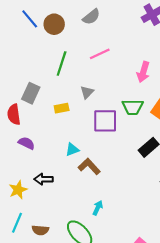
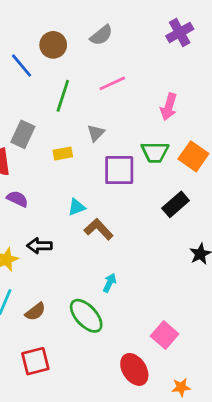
blue line: (30, 19) -> (22, 66), moved
brown semicircle: (40, 230) -> (35, 312), turned -42

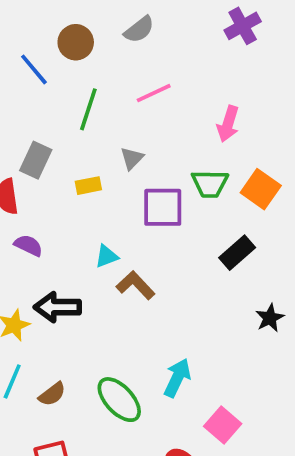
black arrow: (39, 246) -> (58, 307), size x1.4
cyan arrow: (110, 283) -> (177, 378), moved, size x1.5

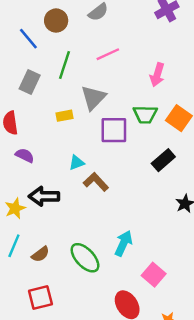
gray triangle: (132, 158) -> (93, 98), size x1.6
gray rectangle: (36, 160) -> (30, 82), moved

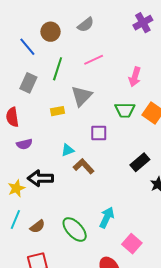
purple square: (114, 130) -> (99, 133), moved, size x0.7
purple semicircle: (25, 155) -> (24, 144), turned 140
black rectangle: (163, 160) -> (140, 162), moved

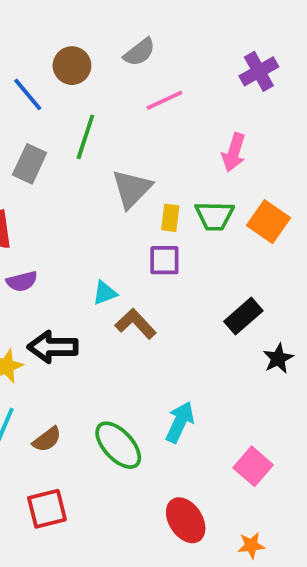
purple cross: (143, 23) -> (259, 71), moved
pink line: (94, 60) -> (164, 100), moved
yellow rectangle: (58, 111) -> (170, 218), moved, turned -72
pink square: (132, 244) -> (253, 466), moved

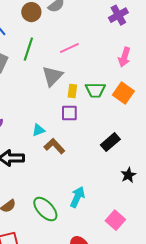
brown circle: (72, 66) -> (31, 12), moved
pink line: (164, 100) -> (69, 48), moved
pink arrow: (234, 152) -> (124, 57), moved
black star: (278, 358) -> (128, 175), moved

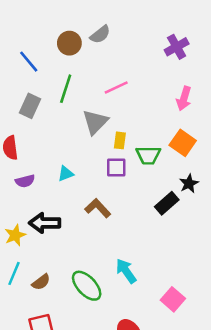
green trapezoid: (95, 90) -> (148, 155), moved
cyan triangle: (38, 130) -> (66, 174), moved
black star: (128, 175) -> (189, 184), moved
cyan arrow: (77, 197) -> (126, 271), turned -60

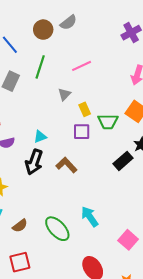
gray triangle: (95, 122) -> (64, 94), size x0.6
yellow rectangle: (120, 140) -> (85, 109), turned -32
black arrow: (45, 223) -> (34, 162), moved, turned -70

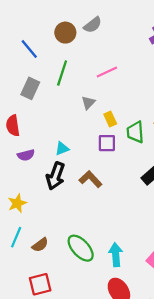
green trapezoid: (108, 122) -> (135, 132), turned 85
cyan arrow: (90, 217) -> (116, 255), moved, turned 30

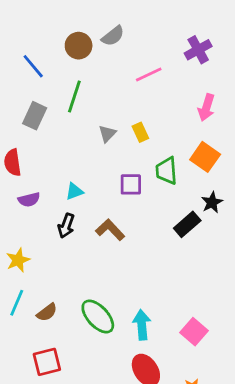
pink line: (107, 72) -> (149, 74), moved
yellow rectangle: (110, 119) -> (140, 132), moved
black arrow: (55, 176) -> (66, 226), size x0.7

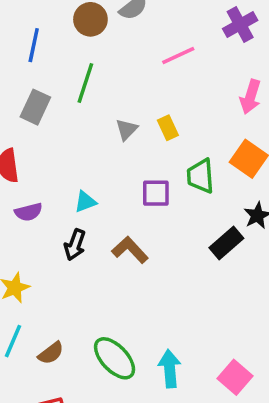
blue line: (33, 66) -> (34, 45), turned 52

